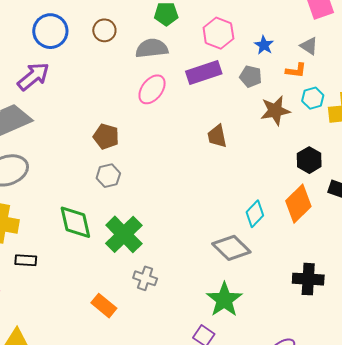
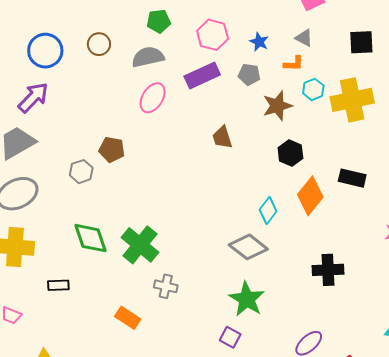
black hexagon: (309, 160) -> (290, 153), moved
gray hexagon: (108, 176) -> (81, 172), moved
black rectangle: (26, 260) -> (58, 285), moved

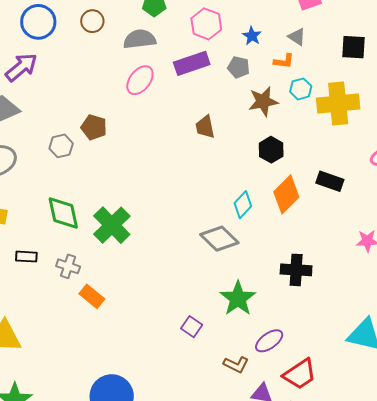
gray cross: (166, 286) -> (68, 266), moved
green star: (247, 299) -> (238, 298), moved

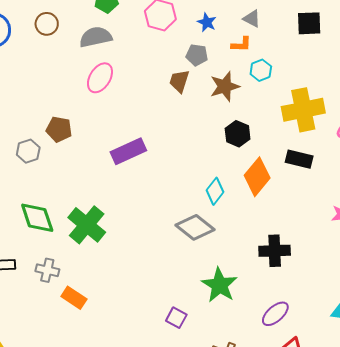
purple rectangle: (192, 63) -> (128, 151), moved
yellow cross: (338, 104) -> (303, 110), moved
brown trapezoid: (205, 127) -> (179, 81), moved, turned 35
purple ellipse: (269, 341) -> (275, 314), moved

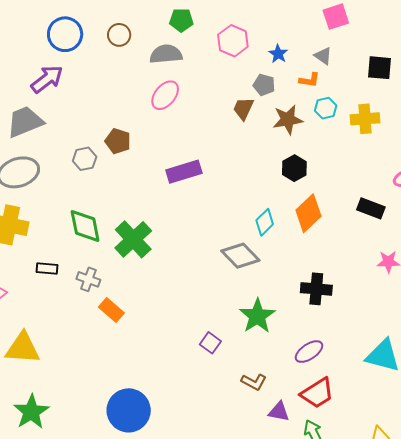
yellow cross: (303, 110) -> (365, 119), moved, size x0.7
black rectangle: (299, 159) -> (371, 208), moved

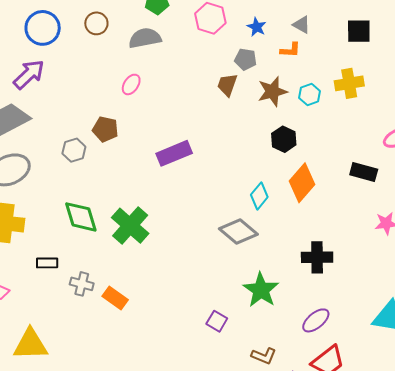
pink ellipse: (165, 95) -> (131, 84), moved, size x0.7
cyan hexagon: (326, 108) -> (310, 94), moved
gray cross: (88, 279) -> (82, 284), moved

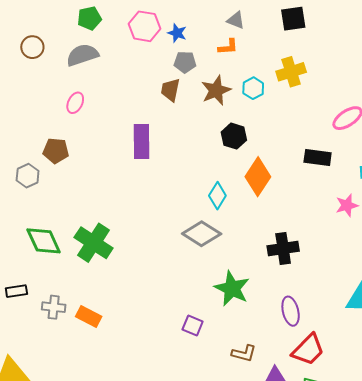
blue star: (257, 27) -> (177, 33), moved
purple rectangle: (174, 153) -> (141, 141), moved, turned -60
purple ellipse: (316, 320) -> (291, 311), turned -56

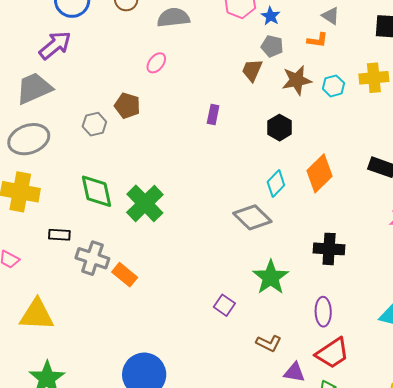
black hexagon: (234, 136) -> (280, 128), moved
purple rectangle: (141, 141) -> (213, 114), size x0.6
gray cross: (54, 307) -> (92, 258), size x1.4

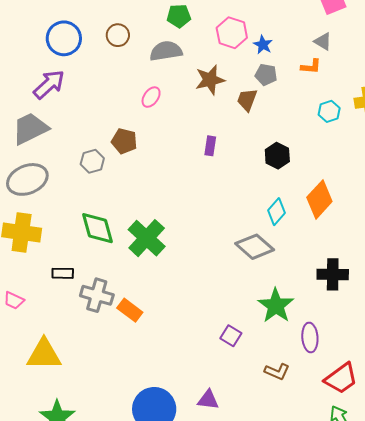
brown star: (297, 80) -> (210, 80), moved
purple ellipse: (323, 312) -> (310, 337), moved
purple triangle: (294, 372) -> (208, 400), moved

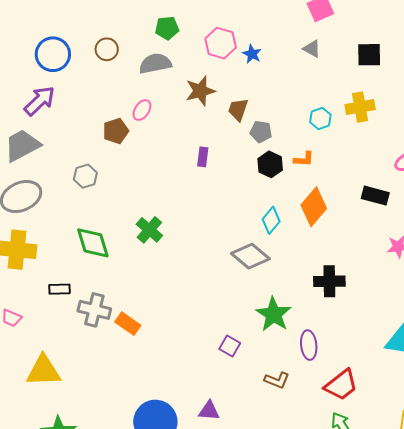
orange L-shape: (311, 66) -> (304, 159), moved
gray pentagon: (266, 75) -> (261, 132), moved
brown pentagon: (124, 141) -> (116, 131), moved, turned -30
green cross: (147, 238) -> (149, 230), moved, size x0.7

